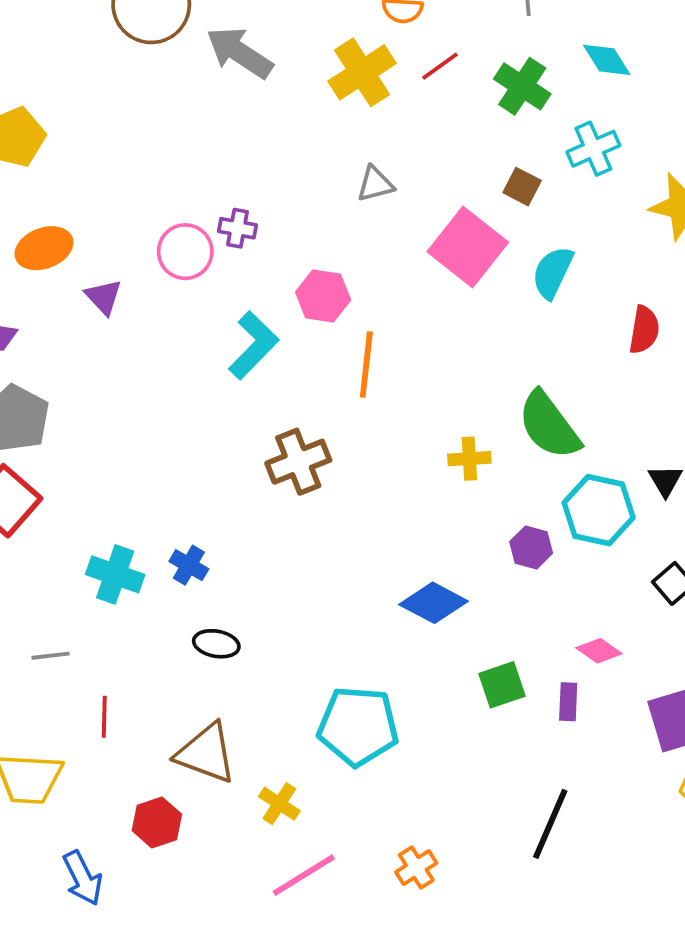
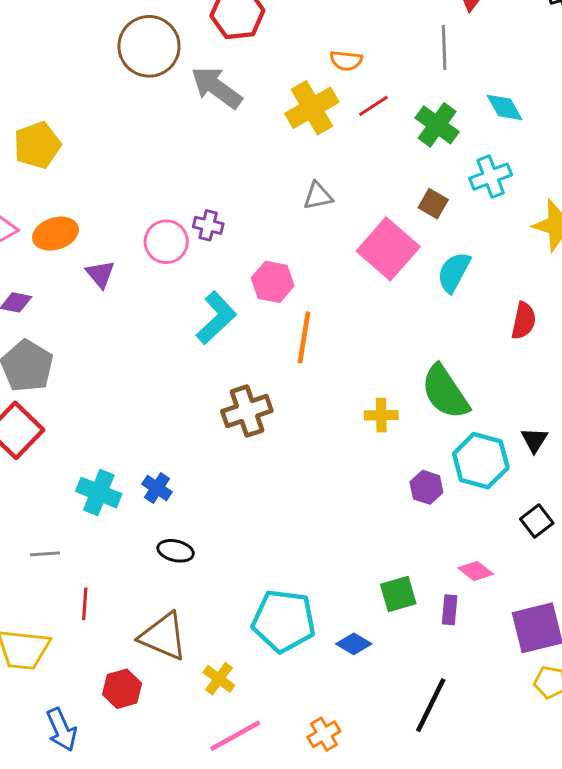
blue diamond: (434, 603) -> (354, 644), moved, size x0.7

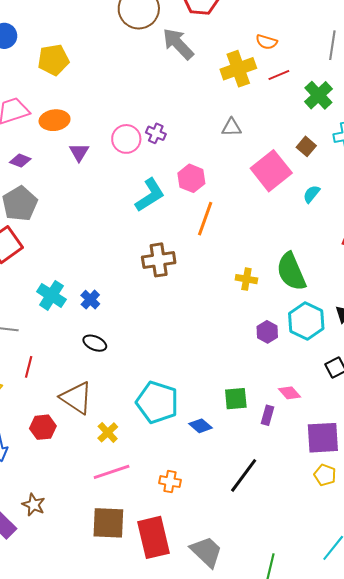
cyan semicircle: (454, 272) -> (311, 194), size x0.7
orange cross: (324, 734) -> (170, 482), turned 30

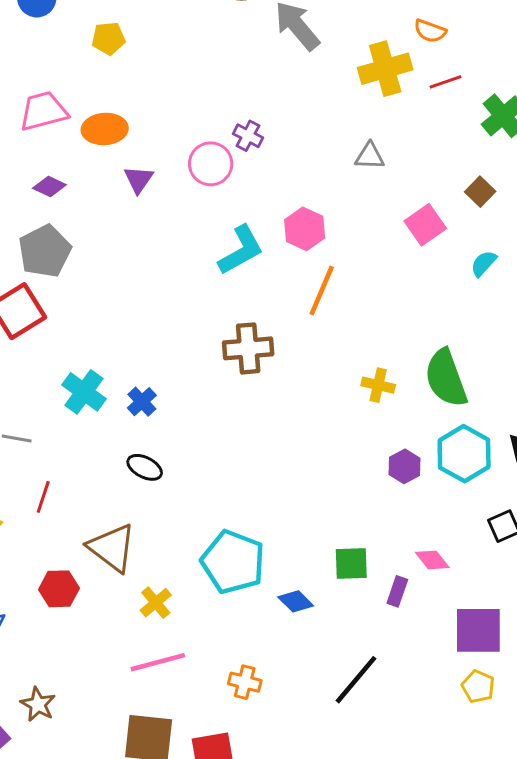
yellow pentagon: (53, 60) -> (108, 38), size x0.7
purple cross: (156, 133) -> (248, 136), moved
pink square: (271, 171) -> (425, 225), size x0.7

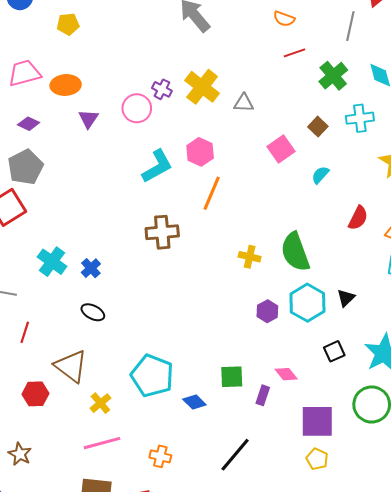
yellow cross: (385, 69) -> (202, 87), moved, turned -36
brown star: (38, 704) -> (20, 454), moved

